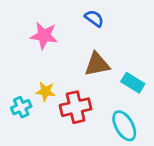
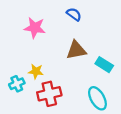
red cross: (76, 107) -> (49, 94), moved

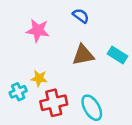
cyan rectangle: (104, 65) -> (118, 55), moved
cyan ellipse: (97, 98) -> (92, 108), moved

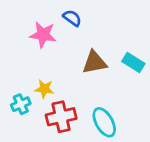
blue semicircle: (81, 16) -> (72, 18), moved

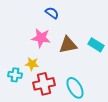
pink star: (43, 35) -> (41, 38), moved
cyan cross: (21, 104) -> (15, 75), turned 32

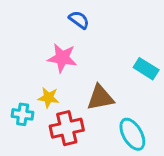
brown triangle: (68, 45) -> (100, 98), moved
cyan ellipse: (75, 88) -> (132, 134), moved

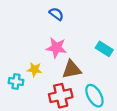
pink star: (62, 58) -> (56, 48), moved
red cross: (67, 128) -> (61, 96), moved

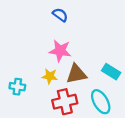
cyan rectangle: (104, 49) -> (111, 72), moved
yellow star: (35, 70) -> (50, 76), moved

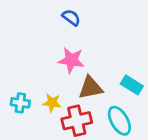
yellow star: (50, 76) -> (52, 103), moved

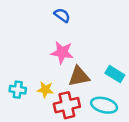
cyan ellipse: (119, 121) -> (104, 105), turned -45

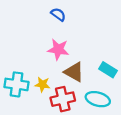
brown triangle: (79, 76) -> (74, 72), turned 40
cyan cross: (18, 90) -> (16, 84), size x1.5

